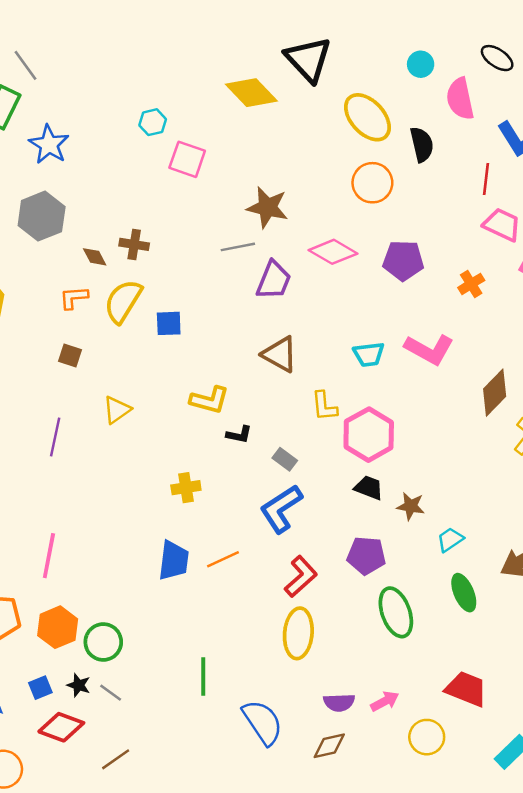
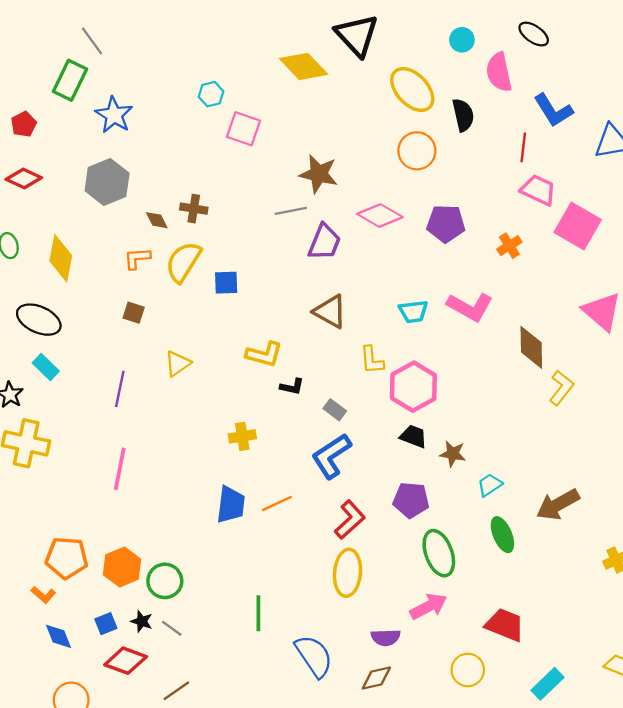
brown diamond: (495, 393) -> (531, 347), turned -45
pink line: (49, 556) -> (120, 469), moved
pink arrow: (385, 701) -> (428, 606), moved, size x1.4

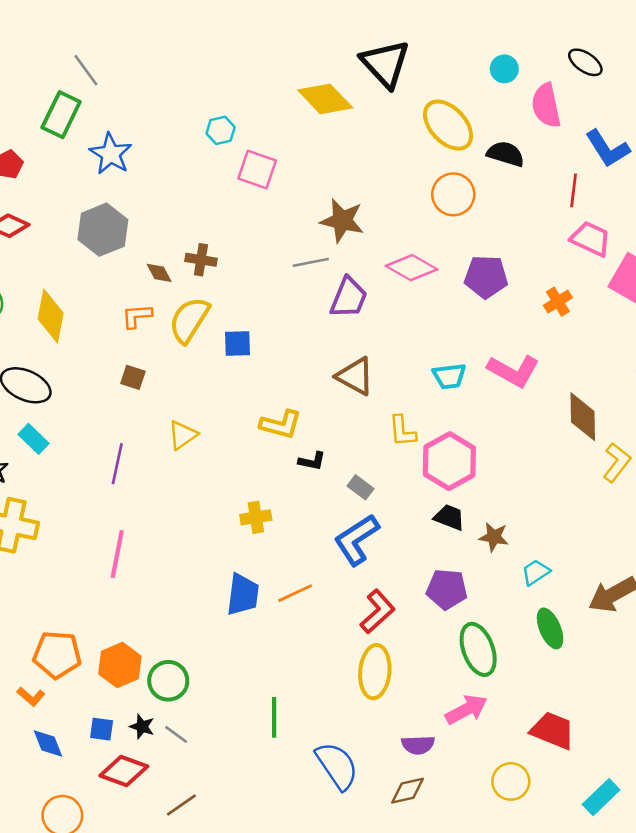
black semicircle: (463, 115) -> (506, 154), turned -60
blue square: (106, 624) -> (102, 729), turned 30

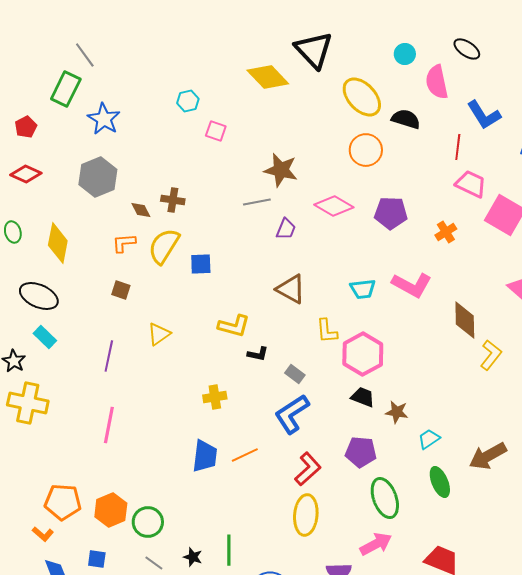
pink square: (257, 170) -> (216, 131), size x0.7
purple trapezoid: (349, 298) -> (286, 229), size x0.7
black star: (142, 727) -> (193, 557), moved

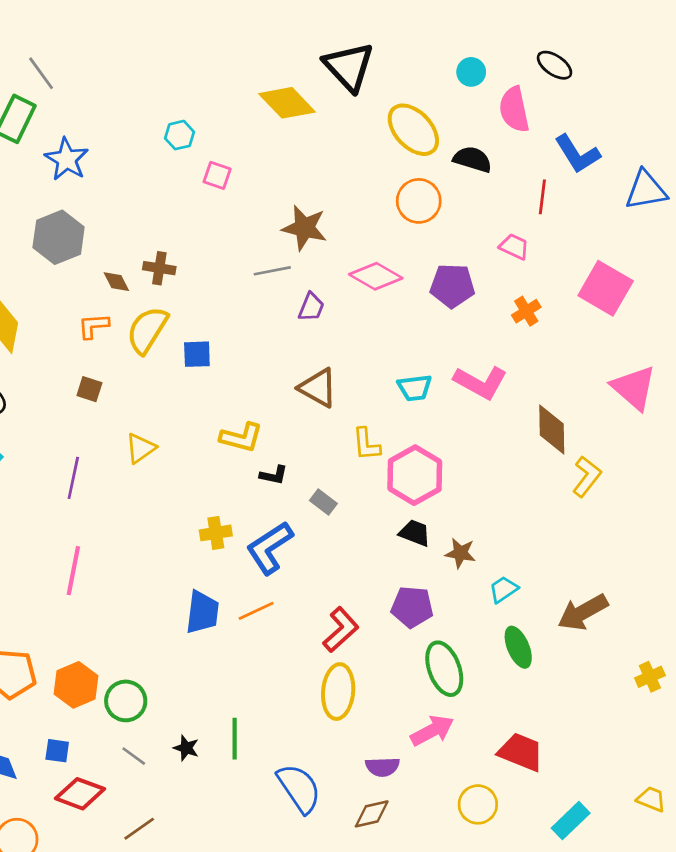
pink trapezoid: (471, 184) -> (514, 247), moved, size x0.7
blue L-shape: (292, 414) -> (270, 548), moved

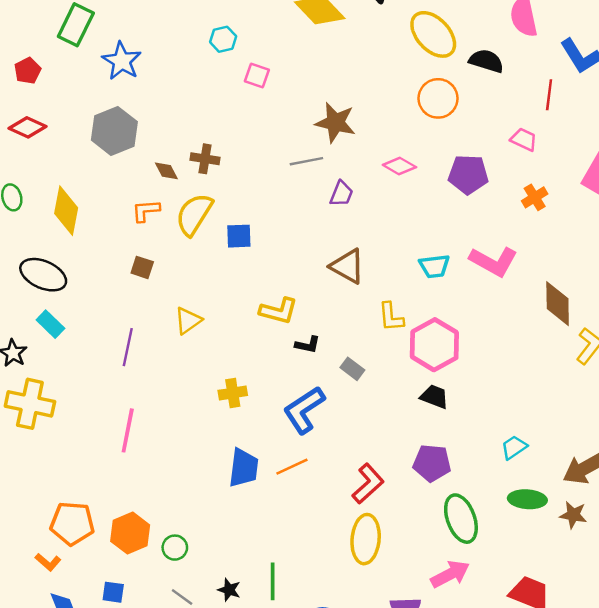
pink diamond: (376, 276) -> (399, 166), size x0.7
yellow cross: (216, 533) -> (233, 393), moved
brown star: (460, 553) -> (573, 515), moved
green ellipse: (518, 647) -> (527, 499), turned -63
green circle: (126, 701) -> (175, 548), size x0.7

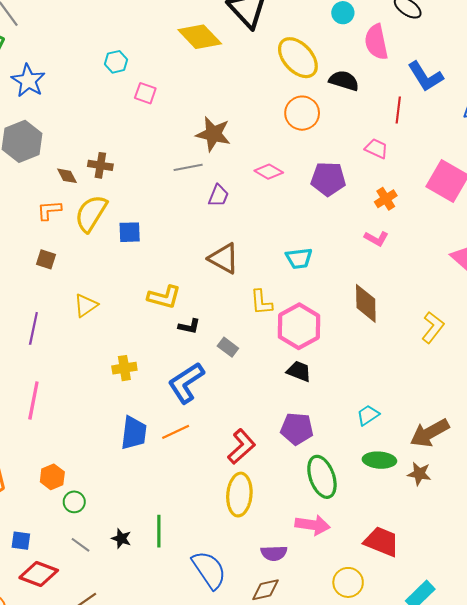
pink L-shape: (494, 261) -> (376, 238), moved, size x0.6
brown diamond: (558, 304) -> (366, 303), moved
orange hexagon: (130, 533) -> (52, 477), moved, size x0.7
pink arrow: (450, 574) -> (313, 525), turned 36

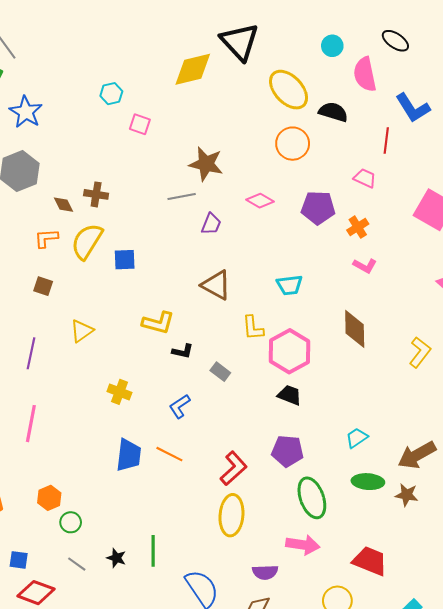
yellow diamond: (200, 37) -> (193, 69), turned -60
orange cross: (386, 199) -> (358, 227), moved
yellow cross: (124, 368) -> (119, 392), turned 30
blue L-shape: (186, 383) -> (180, 406), size x0.6
orange line: (176, 432) -> (169, 454), turned 52

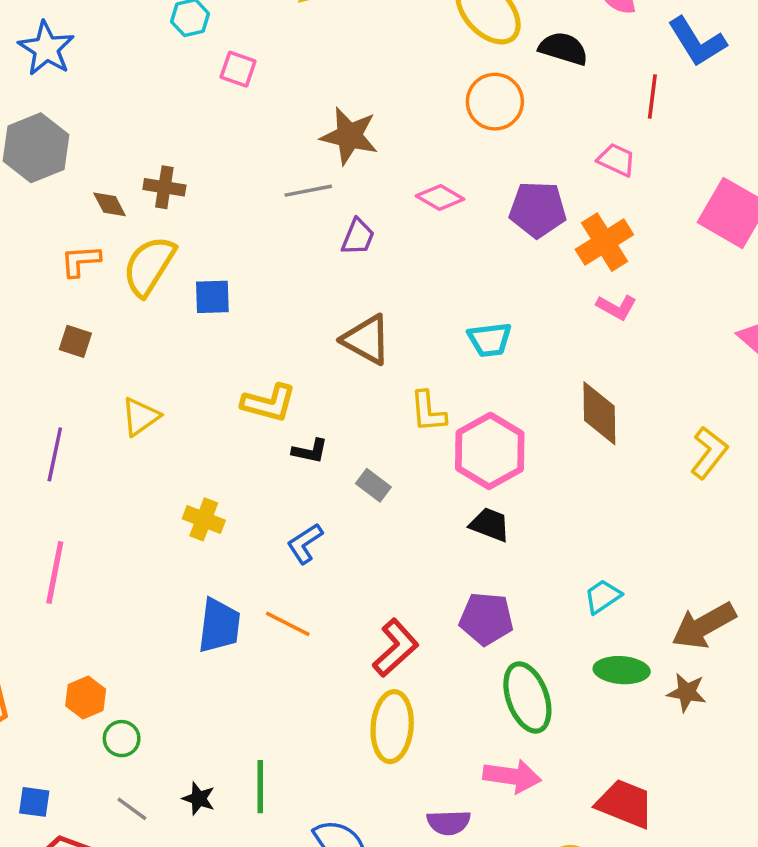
orange cross: (358, 227) -> (604, 242), size x1.5

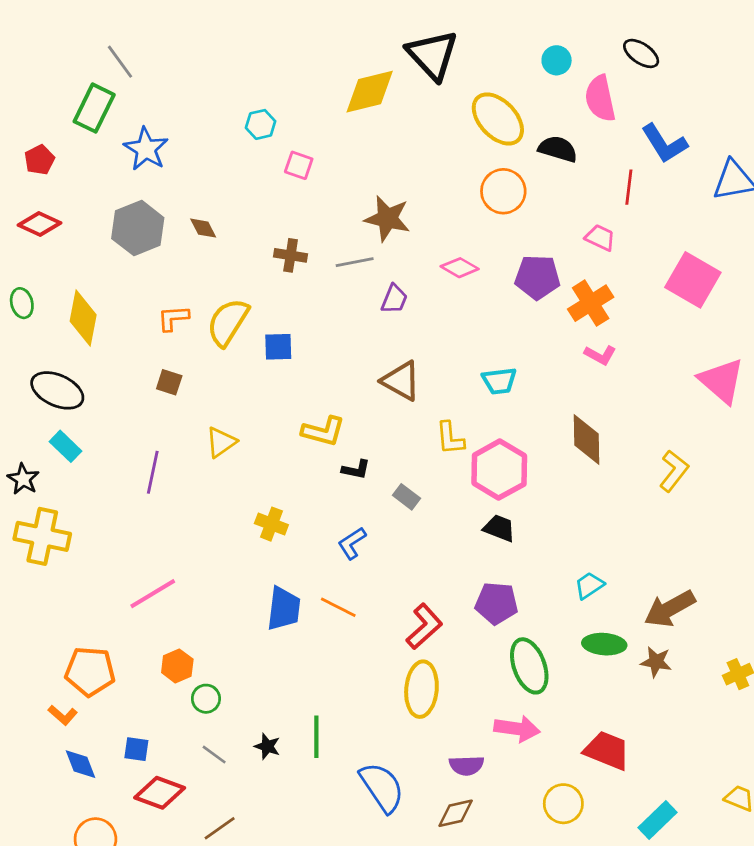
brown cross: (164, 187) -> (291, 255), moved
brown diamond: (110, 204) -> (203, 228), moved
pink line: (55, 573) -> (153, 594), moved, turned 48

